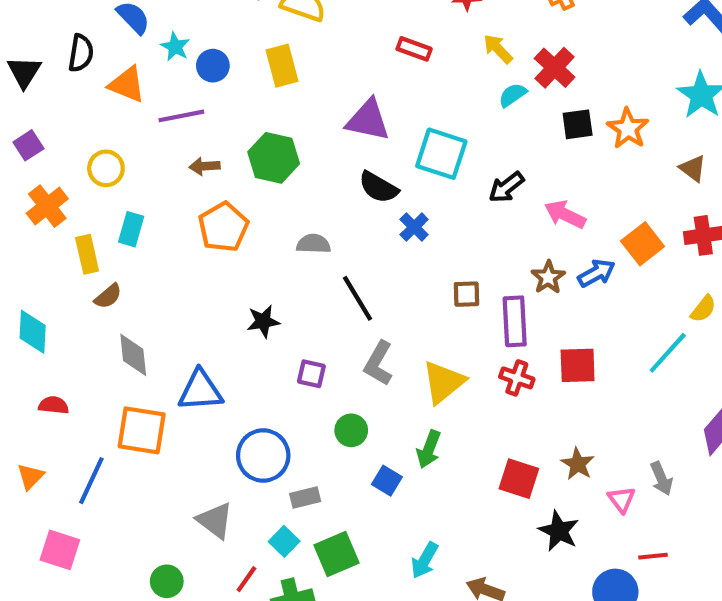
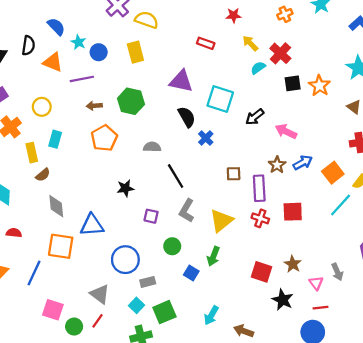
black semicircle: (378, 187) -> (187, 117), turned -150
orange square: (643, 244) -> (333, 173), moved
pink square: (60, 550) -> (53, 310), moved
red line: (653, 556) -> (321, 308), moved
red line: (246, 579) -> (98, 321), moved

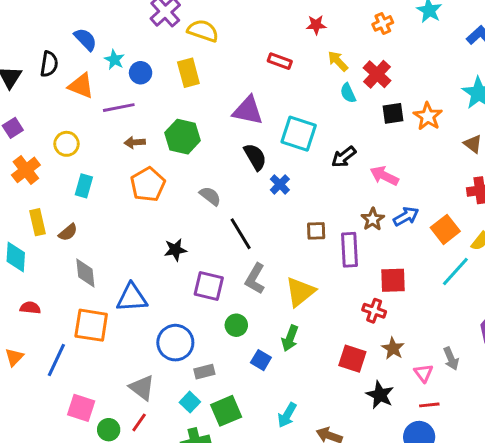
cyan semicircle: (258, 68) -> (348, 93), turned -80
gray semicircle: (152, 147) -> (210, 196), turned 36
yellow rectangle: (32, 153) -> (38, 222), moved
purple square: (151, 216) -> (209, 286), size x1.5
red cross: (260, 218) -> (374, 311), moved

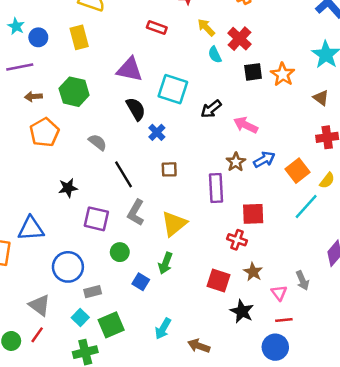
brown square: (316, 231) -> (169, 169), moved

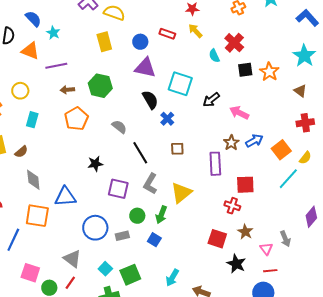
yellow arrow: (206, 27) -> (195, 31), moved
blue circle: (38, 37) -> (140, 42), moved
green arrow: (165, 263) -> (161, 215), moved
gray rectangle: (93, 292) -> (122, 236), moved

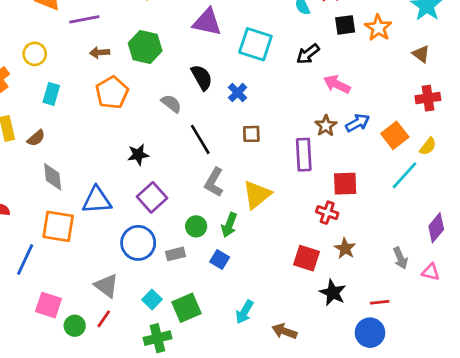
black semicircle: (150, 100) -> (202, 77), moved
black arrow: (211, 100) -> (308, 54), moved
purple square: (118, 189) -> (152, 197), moved, turned 35
pink triangle: (266, 249) -> (431, 272), moved, turned -40

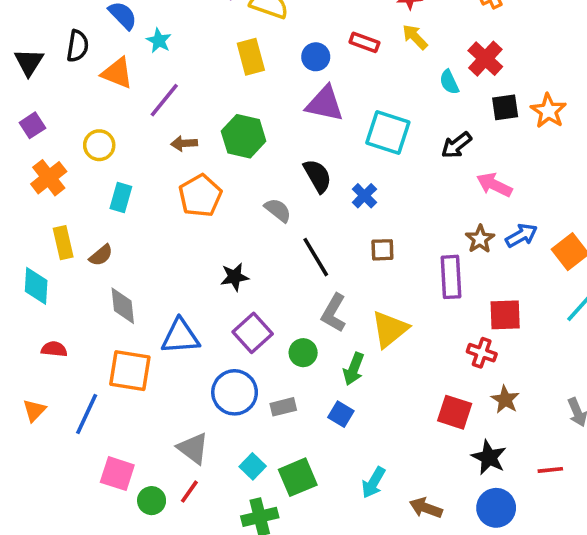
purple line: (84, 19) -> (164, 100), turned -40
green circle: (196, 226) -> (303, 353), moved
blue circle: (370, 333) -> (496, 508), moved

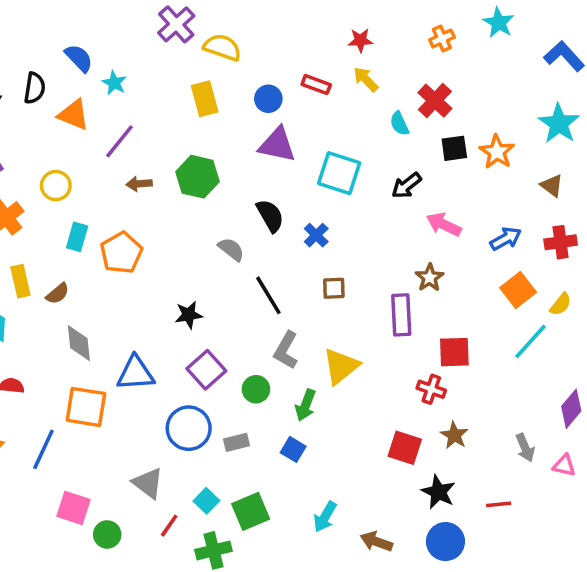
orange pentagon: (200, 196) -> (121, 253), moved
blue arrow: (521, 235) -> (506, 239), moved
red line: (189, 492) -> (169, 526), moved

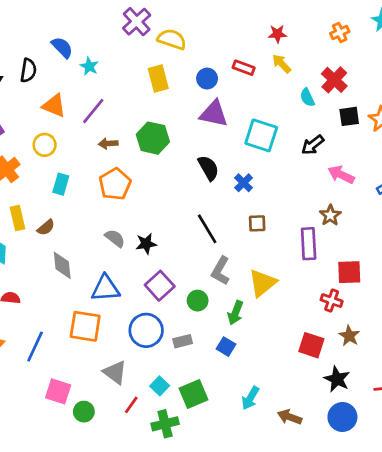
orange triangle: (74, 115) -> (54, 106), moved
gray semicircle: (231, 249) -> (115, 238), moved
orange pentagon: (121, 253) -> (115, 184), moved
orange square: (86, 407) -> (85, 326), moved

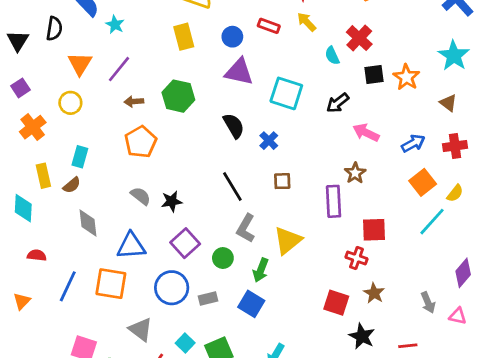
orange triangle: (54, 106) -> (80, 64), turned 40
cyan rectangle: (61, 184) -> (80, 157), moved
blue line: (35, 347) -> (68, 286), moved
blue square: (226, 347) -> (251, 304), size x1.4

